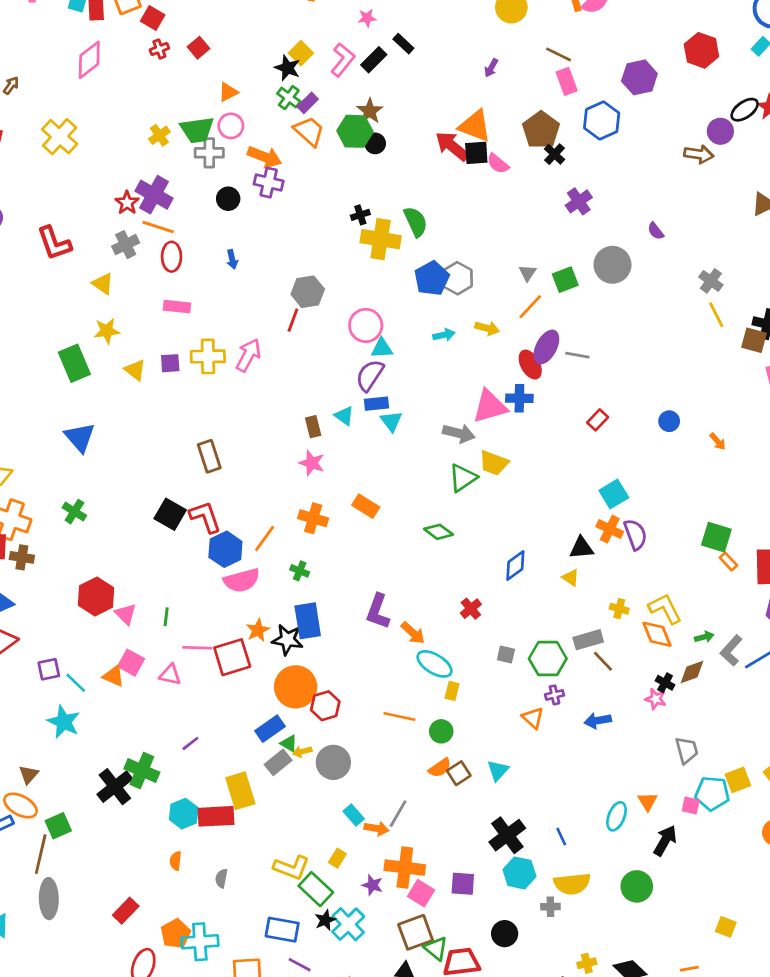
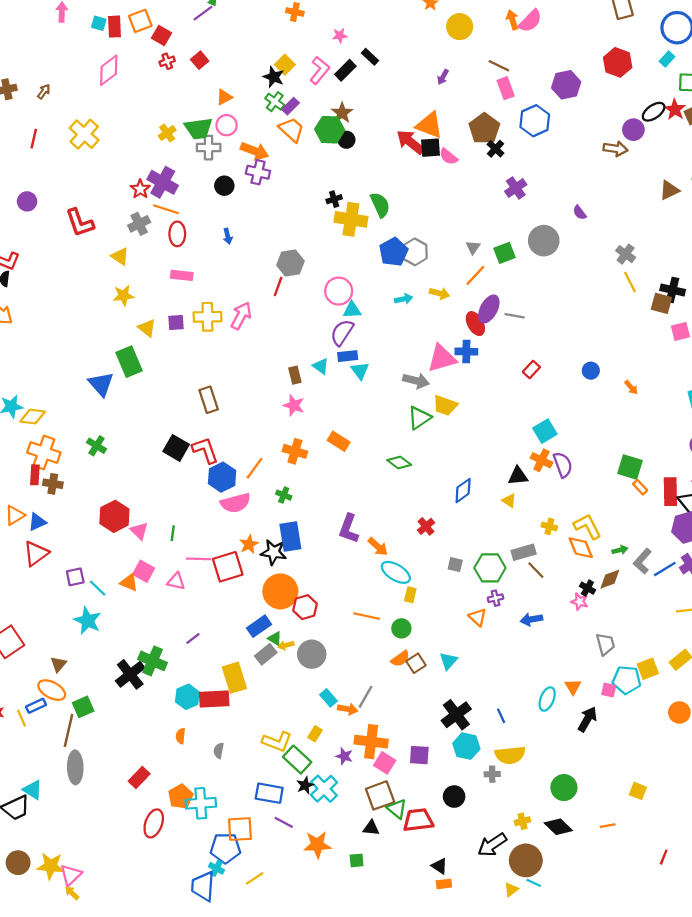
green rectangle: (74, 363) -> (129, 362), moved
green circle: (637, 886) -> (564, 788), moved

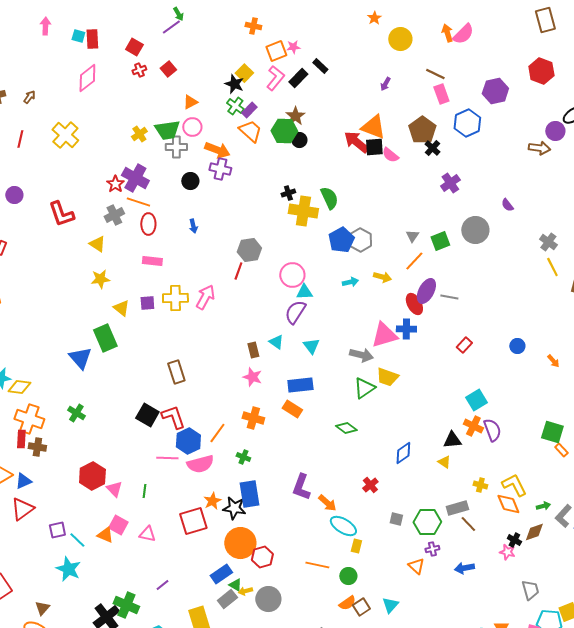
orange square: (140, 21) -> (276, 51), moved
blue rectangle: (348, 356) -> (300, 385), moved, size x1.4
pink line: (199, 559) -> (167, 458), moved

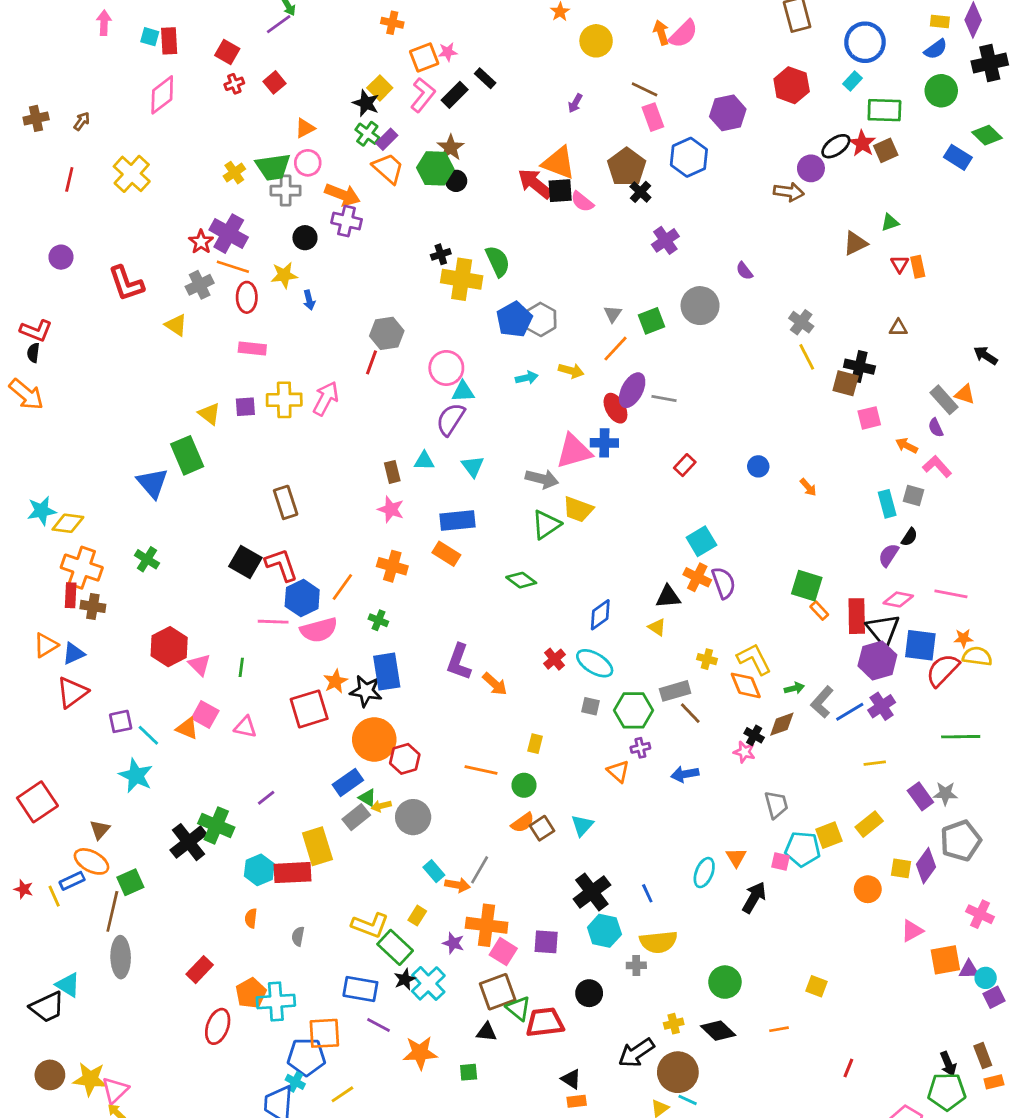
yellow star: (100, 279) -> (284, 275), moved
cyan triangle: (276, 342) -> (424, 461), turned -35
cyan ellipse: (343, 526) -> (595, 663), moved

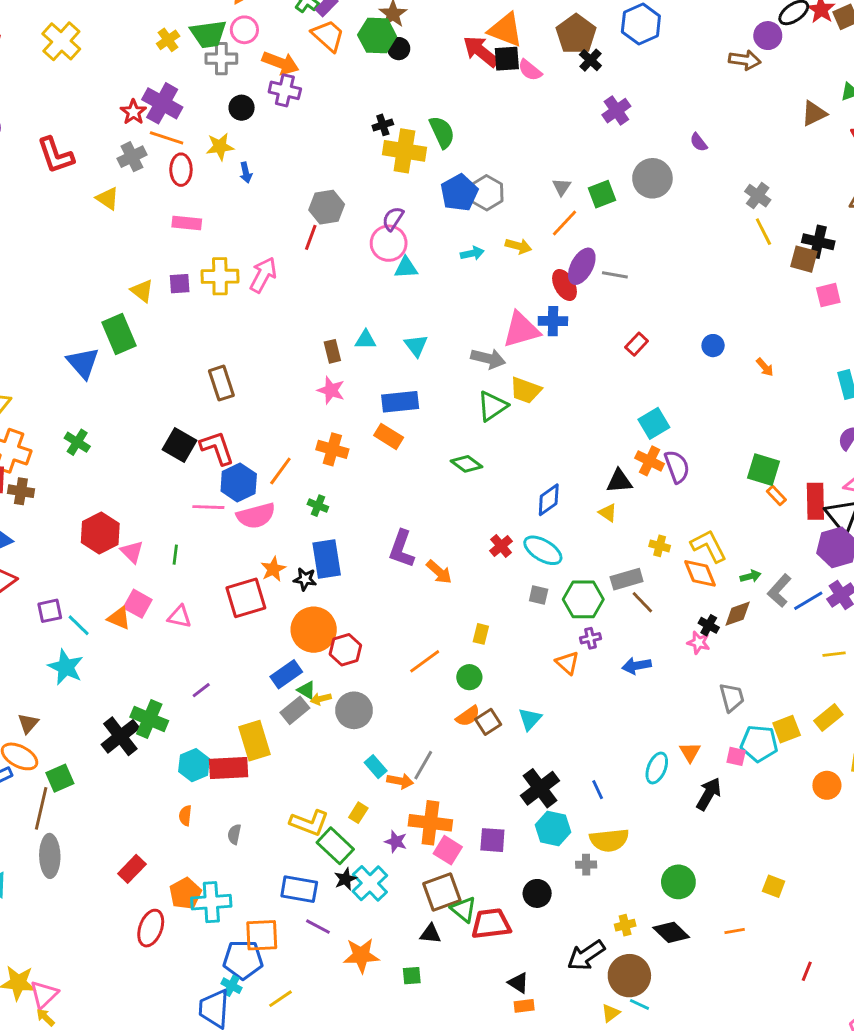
purple semicircle: (451, 419) -> (393, 219), moved, size x0.7
black star: (366, 691) -> (305, 579), size x0.7
orange line: (481, 770) -> (425, 661), turned -48

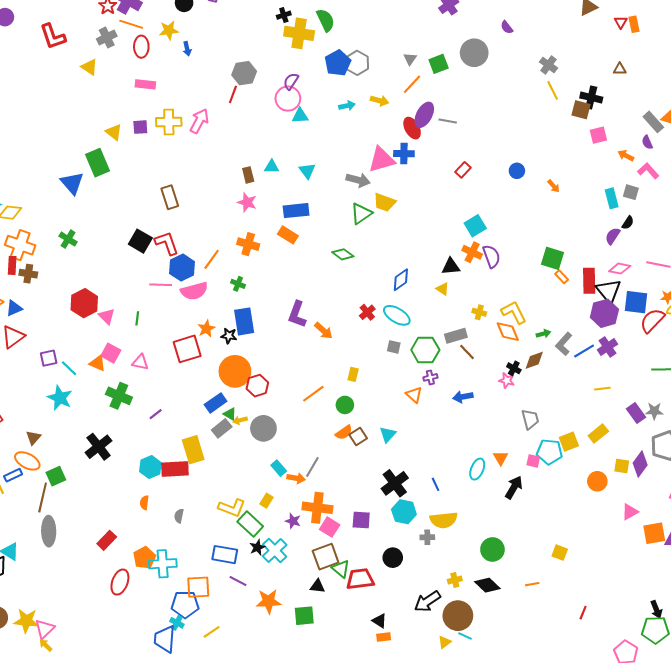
green cross: (149, 719) -> (119, 396), moved
green square: (412, 976) -> (304, 616), size x1.5

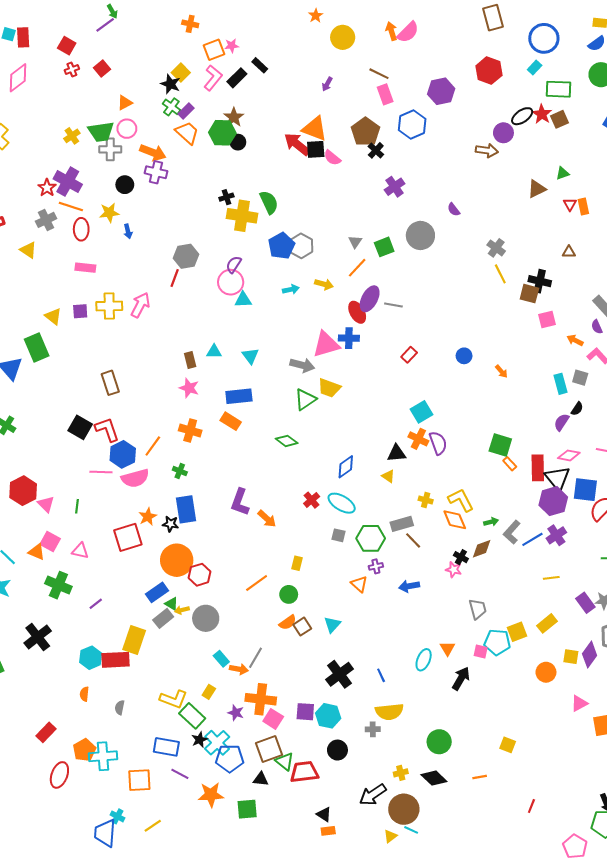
yellow rectangle: (193, 450) -> (134, 640), turned 36
cyan hexagon: (404, 512) -> (328, 716), moved
blue pentagon: (185, 604) -> (230, 758), moved

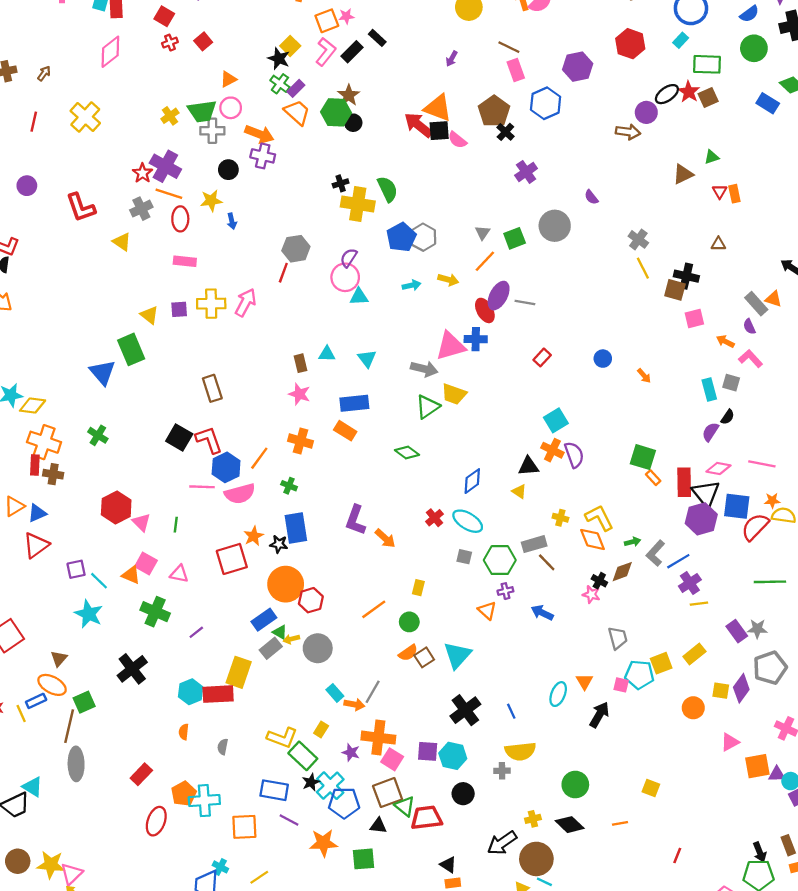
purple cross: (556, 535) -> (690, 583), moved
blue arrow: (409, 586) -> (542, 613), turned 36
cyan triangle: (332, 625) -> (457, 655), size x1.5

